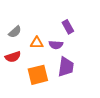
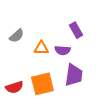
red semicircle: (13, 57) -> (14, 87), moved

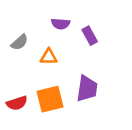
purple semicircle: (63, 50) -> (61, 24), moved

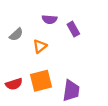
orange triangle: (49, 57) -> (40, 46), turned -40
purple trapezoid: (87, 89) -> (71, 91), moved

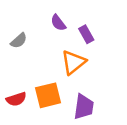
purple semicircle: (50, 19) -> (58, 23), turned 48
orange triangle: (40, 46) -> (74, 62), moved, size x1.5

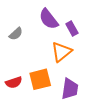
purple semicircle: (58, 23) -> (49, 19), size x1.5

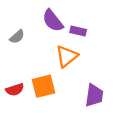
purple rectangle: (72, 29) -> (78, 31), turned -48
purple trapezoid: (70, 89) -> (94, 95), moved

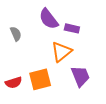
gray semicircle: (17, 37) -> (16, 34), turned -72
purple trapezoid: (94, 95) -> (80, 76), moved, turned -30

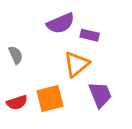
purple semicircle: (49, 19) -> (61, 23), turned -75
gray semicircle: (16, 34) -> (16, 55), moved

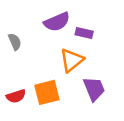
gray semicircle: (16, 55) -> (15, 42), moved

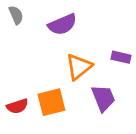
purple rectangle: (84, 33) -> (121, 57), moved
gray semicircle: (15, 42) -> (16, 15), moved

